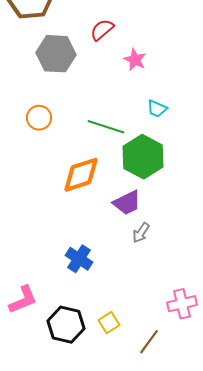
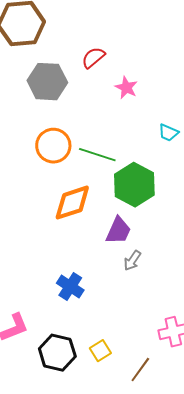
cyan trapezoid: (157, 109) -> (168, 133), moved
orange circle: (39, 118) -> (53, 146), moved, size x1.4
purple trapezoid: (127, 203) -> (118, 231), turned -40

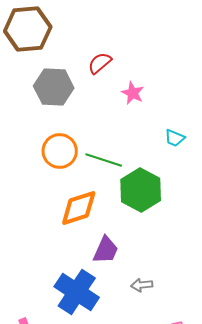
purple trapezoid: (118, 231) -> (106, 250), moved
gray arrow: (132, 261) -> (142, 285), moved, turned 50
blue cross: (70, 287) -> (77, 292), size x1.6

